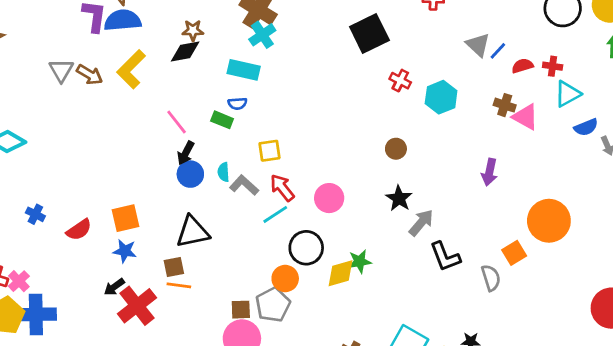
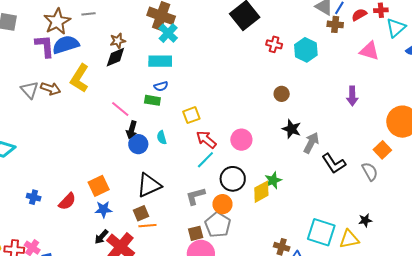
brown cross: (505, 105) -> (335, 24), moved
gray L-shape: (244, 185) -> (195, 196), moved, turned -45

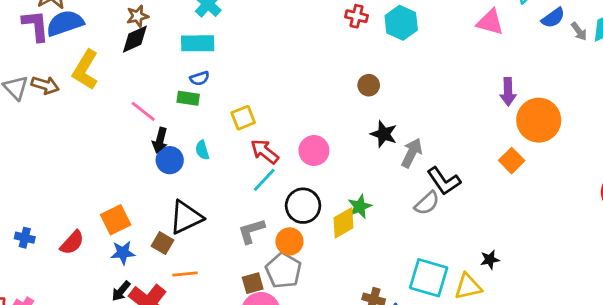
purple arrow: (352, 96) -> (508, 92), moved
gray semicircle: (370, 172) -> (427, 203), moved, turned 78
brown square: (141, 213) -> (163, 243), moved, turned -35

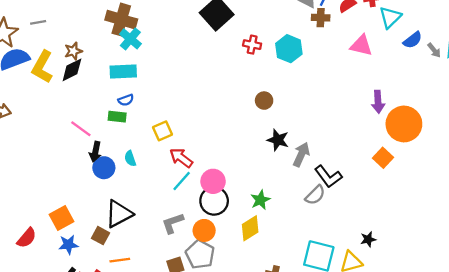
yellow L-shape: (85, 70) -> (42, 67), moved
pink circle: (314, 151) -> (213, 181), moved
yellow diamond: (343, 223) -> (250, 228), moved

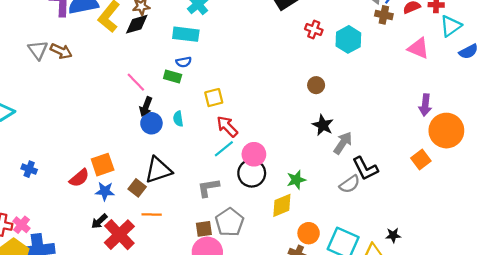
orange circle: (204, 230) -> (309, 233), moved
red semicircle: (27, 238) -> (79, 178), moved

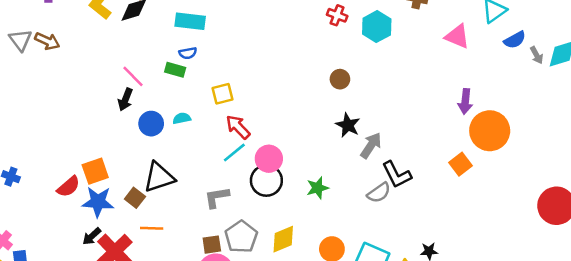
black arrow: (146, 107) -> (125, 99), moved
cyan semicircle: (178, 119) -> (182, 118), turned 88
blue star: (105, 191) -> (98, 202), size x1.4
yellow diamond: (282, 205) -> (283, 239), moved

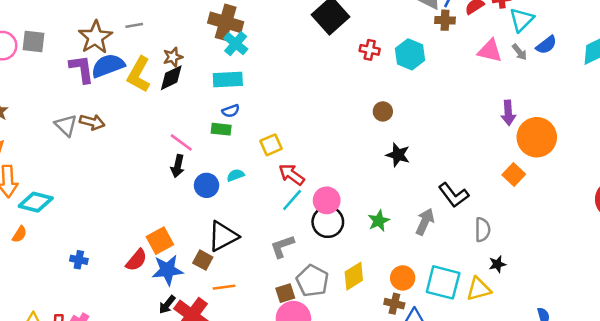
gray arrow: (537, 55) -> (519, 52), moved
gray arrow: (371, 145) -> (425, 222), moved
gray semicircle: (379, 193) -> (482, 230), moved, turned -45

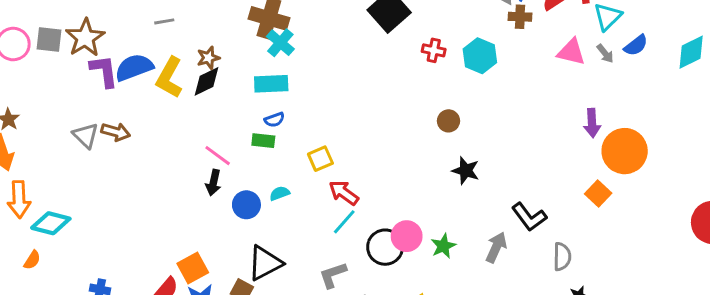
brown star: (95, 37) -> (85, 38), moved
pink circle: (327, 200) -> (407, 236), moved

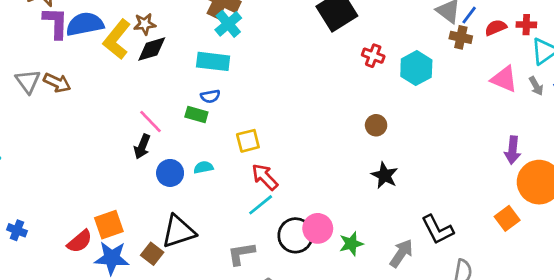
brown star: (208, 58) -> (145, 24), moved

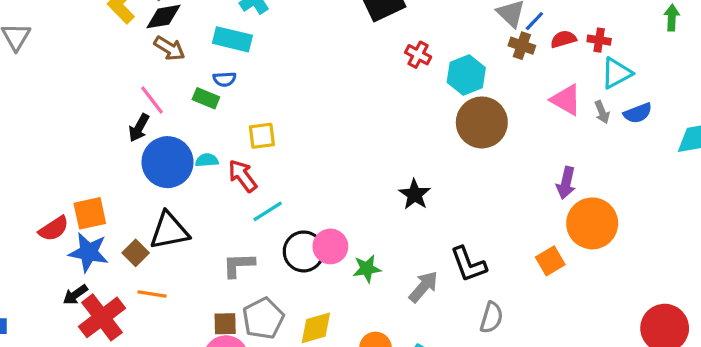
brown arrow: (57, 83) -> (169, 48), moved
brown circle: (376, 125) -> (482, 122), moved, size x2.0
blue circle: (170, 173) -> (168, 162), size x1.6
red arrow: (265, 177) -> (242, 176), moved

